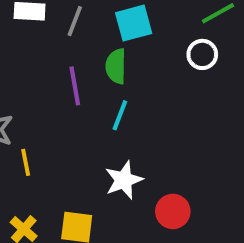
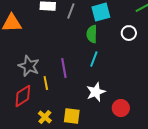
white circle: (202, 54) -> (129, 33), moved
purple line: (75, 86) -> (64, 68), moved

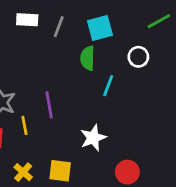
cyan line: (94, 59) -> (108, 86), moved
red circle: (121, 108) -> (127, 172), moved

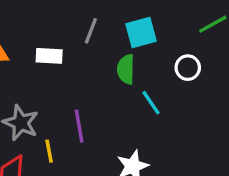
white rectangle: (27, 20) -> (49, 56), moved
cyan line: (108, 86) -> (151, 103), turned -55

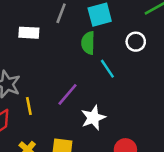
purple line: (79, 126) -> (67, 94), moved, turned 50

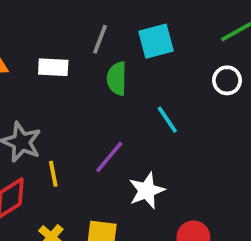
white circle: (136, 42) -> (227, 80), moved
green semicircle: (88, 43) -> (117, 78), moved

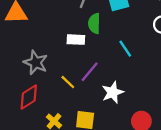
white rectangle: (53, 67) -> (76, 40), moved
yellow line: (53, 174) -> (68, 82), moved, turned -35

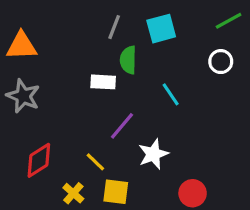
gray star: (36, 63) -> (23, 96), moved
yellow line: (68, 82) -> (95, 162), moved

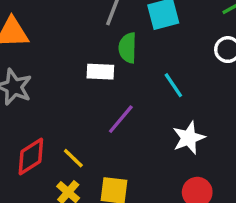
white star: (153, 154) -> (189, 138), moved
yellow line: (95, 162) -> (73, 158), moved

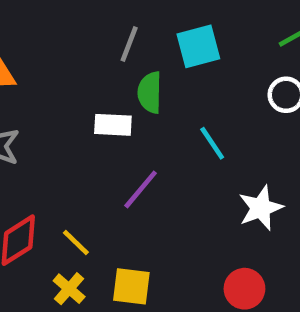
white star: (189, 138) -> (261, 208), moved

